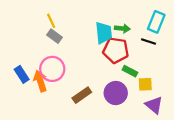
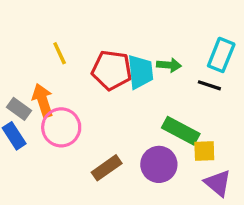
gray rectangle: (54, 36) -> (19, 109), moved
red pentagon: (116, 50) -> (112, 70), moved
green rectangle: (130, 71) -> (181, 131), size x1.5
orange arrow: (40, 81) -> (43, 100), moved

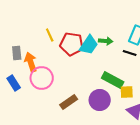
yellow line: (60, 53) -> (50, 35), moved
cyan trapezoid: (140, 72) -> (89, 45), turned 40
gray rectangle: (19, 109) -> (17, 53), moved, turned 48

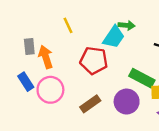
green arrow: (106, 41) -> (127, 25), moved
red pentagon: (72, 44) -> (94, 61), moved
pink circle: (42, 78) -> (50, 90), moved

